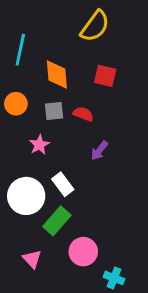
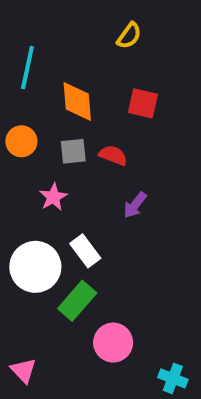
yellow semicircle: (95, 26) -> (129, 36), size x0.6
pink triangle: (32, 259) -> (23, 370), moved
cyan cross: (114, 278) -> (173, 378), moved

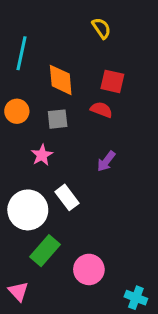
yellow semicircle: (129, 36) -> (101, 28), turned -70
red semicircle: (113, 155) -> (101, 110), moved
green rectangle: (77, 301) -> (45, 251), moved

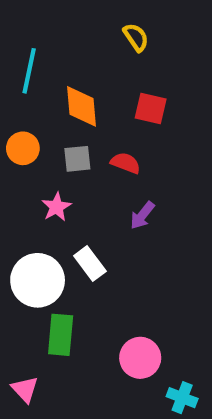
red semicircle: (101, 110) -> (126, 163), moved
green rectangle: (45, 251) -> (61, 335), turned -36
pink circle: (89, 269) -> (140, 358), moved

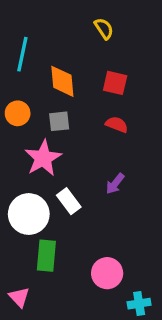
red semicircle: (126, 163) -> (117, 124), moved
pink star: (56, 207) -> (43, 158), size x1.6
purple arrow: (142, 215) -> (115, 184), moved
cyan cross: (182, 398) -> (139, 304), turned -30

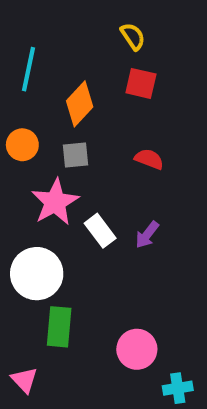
orange diamond: (62, 81) -> (80, 104), turned 48
red square: (115, 83) -> (141, 83), moved
white rectangle: (69, 201) -> (100, 231), moved

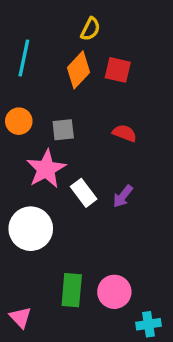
yellow semicircle: (133, 36) -> (90, 29), moved, turned 60
orange diamond: (80, 104) -> (79, 70), moved
green rectangle: (59, 327) -> (72, 290), moved

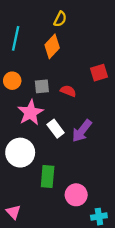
red square: (118, 70) -> (99, 73), moved, turned -30
red semicircle: (125, 133) -> (68, 91), moved
purple arrow: (123, 196) -> (82, 131), size x1.5
green rectangle: (72, 290) -> (48, 177), moved

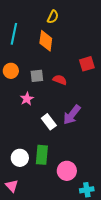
orange diamond: (52, 46) -> (46, 41), turned -35
pink star: (30, 113) -> (27, 99), size x0.6
white rectangle: (56, 129) -> (49, 122), moved
white circle: (20, 153) -> (20, 158), moved, size x0.7

